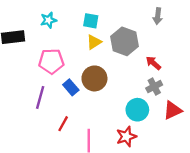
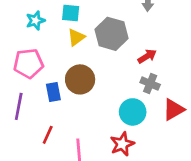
cyan star: (49, 20) -> (35, 21), moved
red arrow: (153, 63) -> (147, 56), turned 112
blue rectangle: (71, 87) -> (53, 92), turned 35
gray cross: (154, 87) -> (150, 84), turned -35

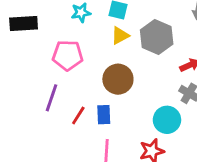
blue rectangle: (53, 92) -> (104, 115), moved
red line: (48, 135) -> (78, 116), moved

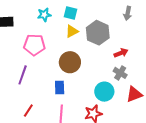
red line: (78, 116) -> (28, 111), moved

